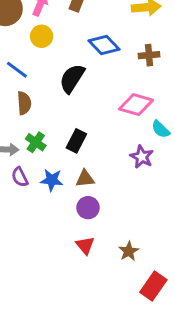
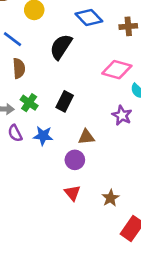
brown triangle: (85, 179) -> (86, 137), moved

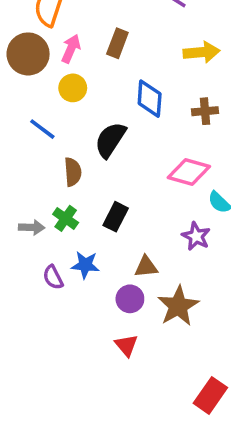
blue diamond: (89, 18) -> (150, 99), turned 48
brown semicircle: (19, 68) -> (73, 172), moved
purple semicircle: (15, 133) -> (53, 277), moved
brown star: (110, 198) -> (178, 306), moved, size x1.6

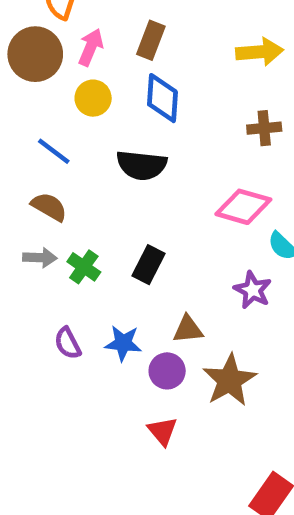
blue diamond: (150, 99) -> (162, 98), moved
black semicircle: (110, 140) -> (142, 165), turned -117
brown semicircle: (73, 172) -> (49, 207), moved, turned -56
gray arrow: (32, 227) -> (40, 258), moved
blue star: (85, 265) -> (123, 343), moved

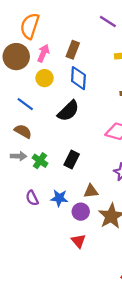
black semicircle: (142, 165) -> (68, 111), turned -50

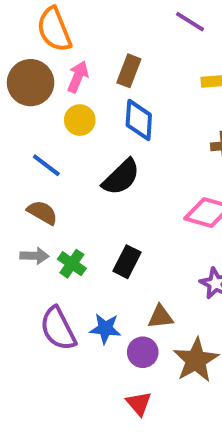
orange semicircle: (30, 26) -> (54, 30), turned -40
purple semicircle: (32, 198) -> (58, 329), size x1.6

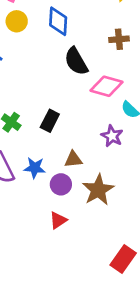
black semicircle: (121, 177) -> (76, 61), moved, turned 104
red triangle: (139, 403) -> (58, 220), turned 36

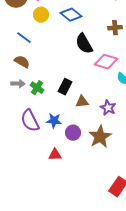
blue diamond: (58, 21) -> (71, 15), turned -55
purple star: (112, 136) -> (108, 108), moved
brown triangle: (73, 159) -> (82, 102), moved
red triangle: (58, 220) -> (55, 155), moved, turned 32

